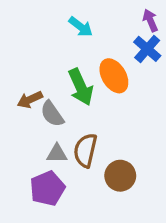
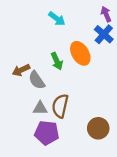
green arrow: (81, 87) -> (57, 61), size x0.7
brown circle: (120, 176) -> (98, 128), moved
purple pentagon: (47, 188) -> (47, 133), moved, turned 30

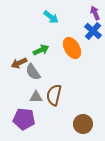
green arrow: (57, 61) -> (41, 50), moved, turned -91
brown circle: (98, 128) -> (83, 124), moved
purple pentagon: (47, 133) -> (24, 119), moved

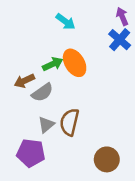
orange ellipse: (72, 48) -> (75, 63), moved
gray semicircle: (33, 72) -> (42, 92), turned -90
gray triangle: (36, 97) -> (46, 125), turned -40

